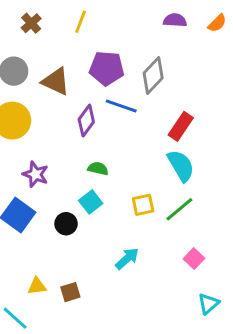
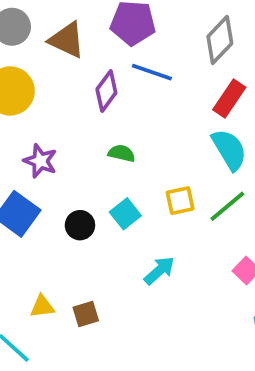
gray diamond: (153, 75) -> (220, 40), moved
cyan square: (91, 202) -> (125, 214), moved

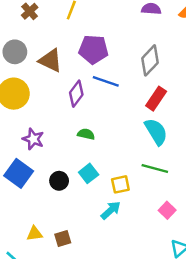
yellow square: (180, 201) -> (120, 184), moved
green line: (227, 206) -> (155, 169), turned 55

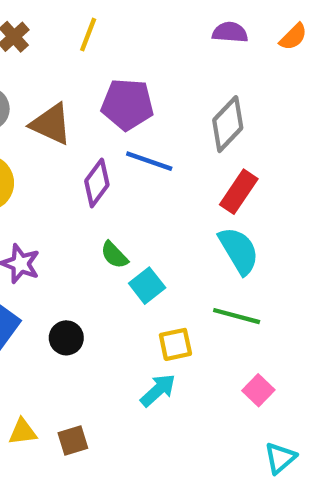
green semicircle: (86, 134) -> (114, 255), turned -147
cyan square: (89, 173) -> (147, 286), moved

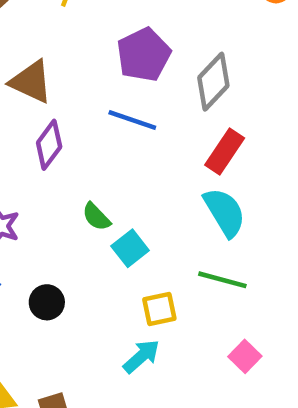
purple pentagon: (127, 104) -> (144, 55), moved, turned -30
purple diamond: (97, 183) -> (49, 145), moved

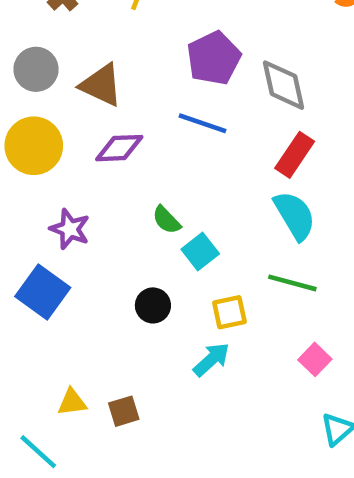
gray diamond: (213, 82) -> (283, 85), turned -56
purple diamond: (49, 145) -> (119, 148), turned 51
black circle: (47, 302) -> (153, 305), moved

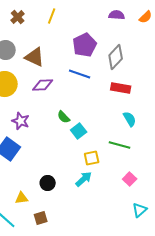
gray diamond: (283, 85) -> (116, 57), turned 55
red rectangle: (295, 155) -> (121, 88), turned 66
cyan semicircle: (295, 215) -> (130, 119), moved, size x0.7
black circle: (153, 305) -> (48, 183), moved
brown square: (124, 411) -> (41, 218), moved

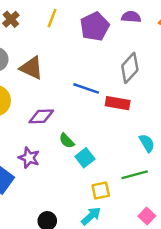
purple pentagon: (85, 45) -> (95, 27), moved
purple diamond: (43, 85) -> (41, 116), moved
red rectangle: (121, 88) -> (118, 103), moved
purple star: (21, 121) -> (29, 158), moved
green line: (120, 145) -> (135, 175), turned -30

